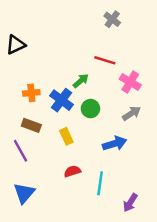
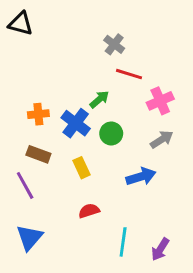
gray cross: (112, 19) -> (114, 44), moved
black triangle: (16, 45) -> (21, 24), moved, turned 40
pink cross: (130, 82) -> (160, 101), turned 35
cyan line: (100, 183) -> (123, 242), moved

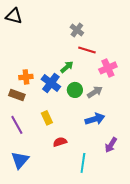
gray arrow: (162, 139) -> (95, 92), moved
brown rectangle: (38, 154) -> (17, 95), moved
yellow rectangle: (81, 168) -> (47, 118), moved
purple arrow: (160, 249) -> (111, 145), moved

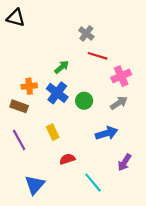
green arrow: (67, 67) -> (62, 67), moved
gray arrow: (95, 92) -> (119, 103), moved
blue triangle: (20, 160) -> (35, 185), moved
cyan line: (83, 163) -> (93, 183), turned -48

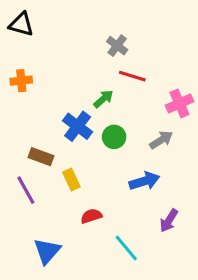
green arrow: (62, 67) -> (103, 99), moved
pink cross: (121, 76) -> (179, 103), moved
orange cross: (29, 86) -> (21, 81), moved
brown rectangle: (19, 106) -> (41, 157), moved

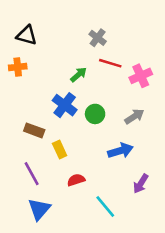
black triangle: (21, 24) -> (27, 35), moved
green arrow: (103, 99) -> (79, 75), moved
pink cross: (179, 103) -> (141, 76), moved
purple line: (26, 190) -> (32, 174), moved

